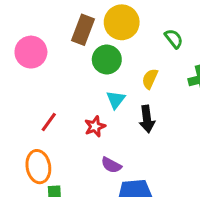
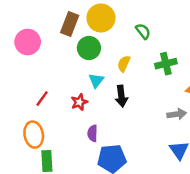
purple semicircle: (111, 165) -> (93, 133), turned 63

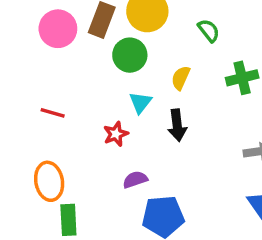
pink circle: (28, 42) -> (58, 29), moved
red line: (42, 98) -> (53, 113), moved, turned 70
purple semicircle: (93, 133) -> (135, 180), turned 70

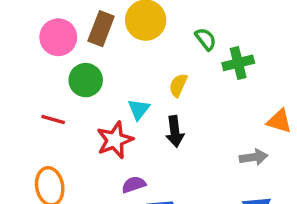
green circle: (130, 55) -> (86, 80), moved
green cross: (242, 78) -> (238, 63), moved
red star: (116, 134) -> (115, 140), size x1.5

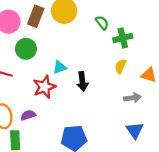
yellow semicircle: (178, 85) -> (121, 66), moved
cyan triangle: (139, 109) -> (60, 67), turned 32
purple semicircle: (134, 185) -> (28, 115), moved

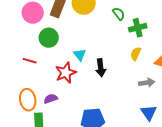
cyan triangle: (60, 67) -> (80, 55), turned -48

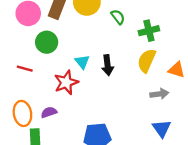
green semicircle: (119, 14) -> (118, 17), moved
yellow semicircle: (136, 54) -> (147, 61), size x1.5
black arrow: (101, 68) -> (108, 65), moved

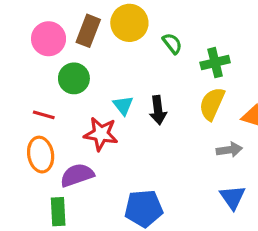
red star: (66, 82) -> (101, 134), turned 30
purple semicircle: (49, 112) -> (77, 175), size x1.5
orange ellipse: (22, 113) -> (41, 155), moved

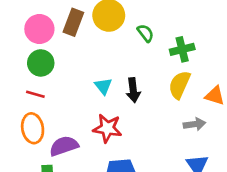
green circle: (74, 78) -> (41, 63), moved
red star: (101, 134) -> (107, 128), moved

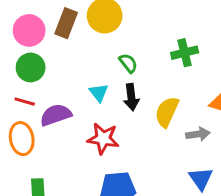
green semicircle: (145, 33) -> (128, 63), moved
yellow semicircle: (179, 85) -> (167, 112), moved
purple semicircle: (64, 146) -> (56, 115), moved

